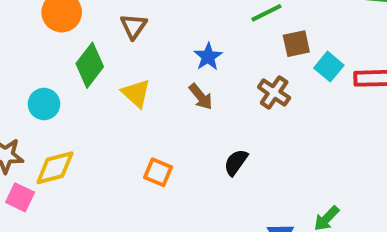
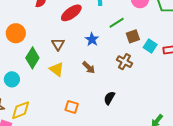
brown triangle: (134, 26) -> (58, 44), moved
blue star: (208, 57) -> (92, 39), moved

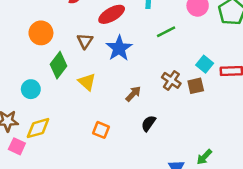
brown square: (133, 36) -> (196, 86), moved
blue star: (92, 39) -> (119, 48), moved, size x1.5
brown triangle: (58, 44) -> (85, 41), moved
brown arrow: (89, 67) -> (133, 94), moved, turned -96

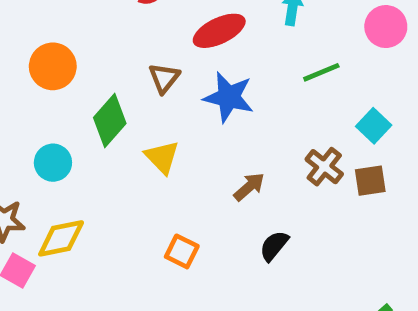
orange circle: (41, 33) -> (53, 66), moved
blue star: (119, 48) -> (229, 97), turned -30
cyan square: (205, 64) -> (374, 126), moved

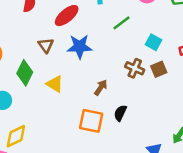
orange square: (182, 251) -> (91, 121), moved, size x1.5

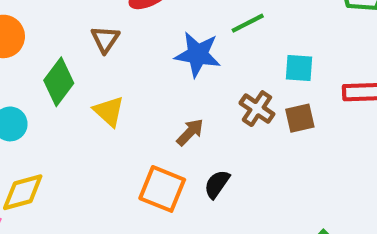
cyan square: (153, 42) -> (299, 68), turned -35
blue star: (80, 47) -> (198, 54), moved

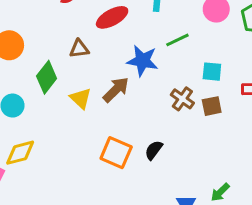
brown triangle: (105, 39) -> (79, 49), turned 48
brown arrow: (190, 132) -> (116, 90), moved, size x1.4

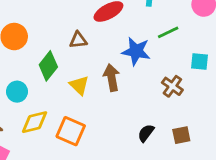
brown arrow: (116, 90) -> (112, 78), turned -56
brown square: (212, 106) -> (181, 135), moved
yellow diamond: (20, 153) -> (35, 122), moved
orange square: (116, 153) -> (71, 131), moved

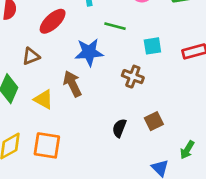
green line: (168, 32) -> (115, 26), turned 55

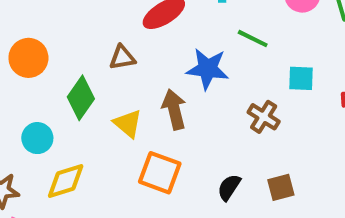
orange square: (47, 145) -> (160, 173), moved

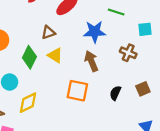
brown arrow: (174, 109) -> (91, 61), moved
yellow triangle: (128, 124) -> (55, 55), moved

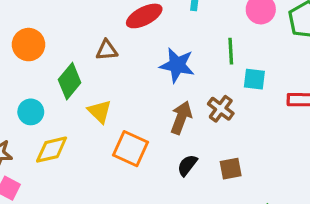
green line: (116, 12) -> (231, 51), moved, turned 56
yellow triangle: (55, 55) -> (100, 111), moved
brown arrow: (91, 61) -> (181, 118), moved, turned 30

